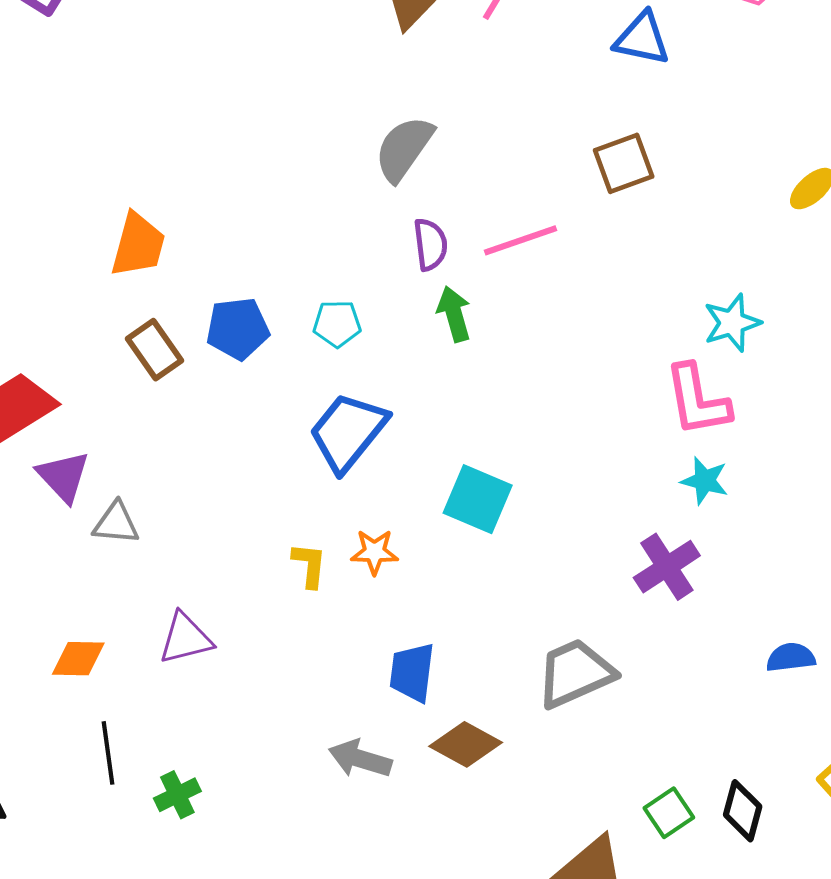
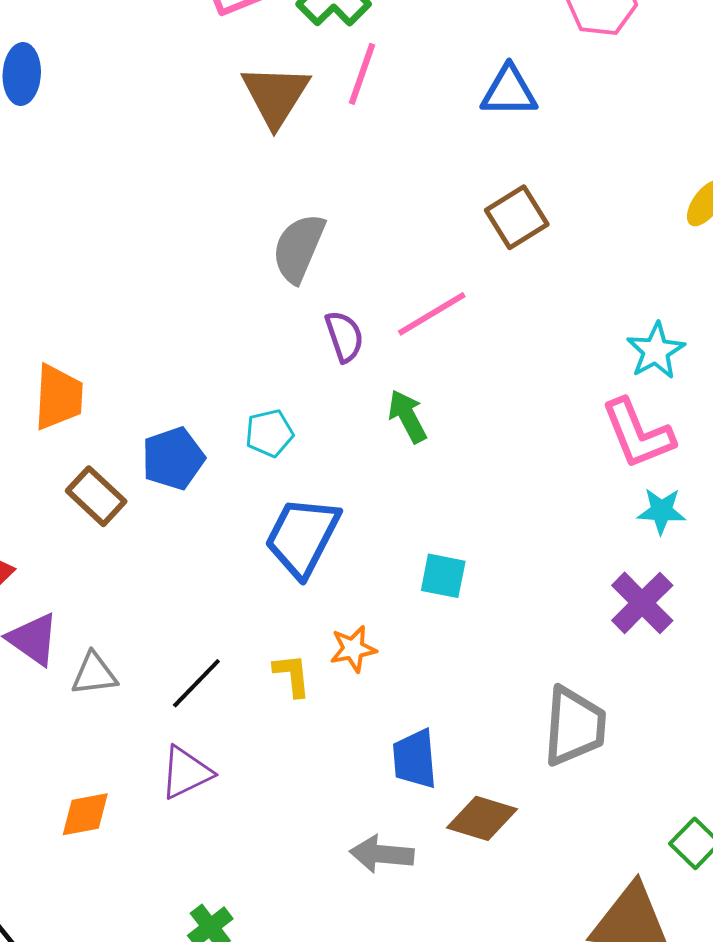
green arrow: (454, 314) -> (407, 416), moved
cyan square: (478, 499) -> (443, 576), size x0.7
gray trapezoid: (575, 673) -> (574, 726), turned 130
black line: (108, 753) -> (196, 683), moved, turned 64

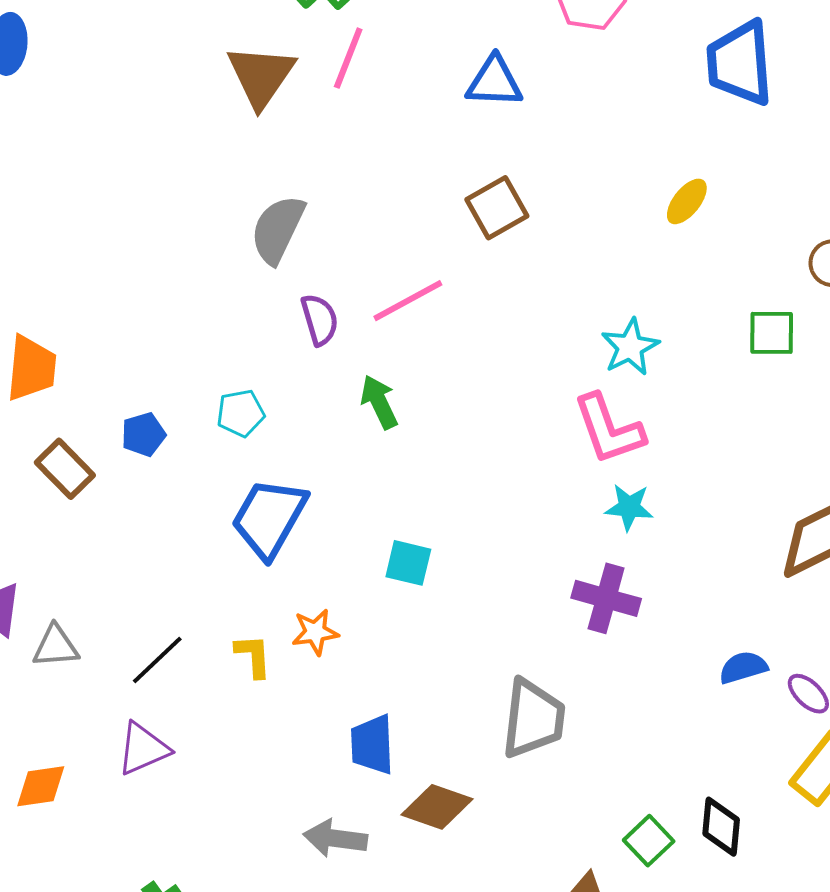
blue pentagon: (173, 458) -> (143, 434), size x0.7
purple cross: (642, 603) -> (606, 598), turned -32

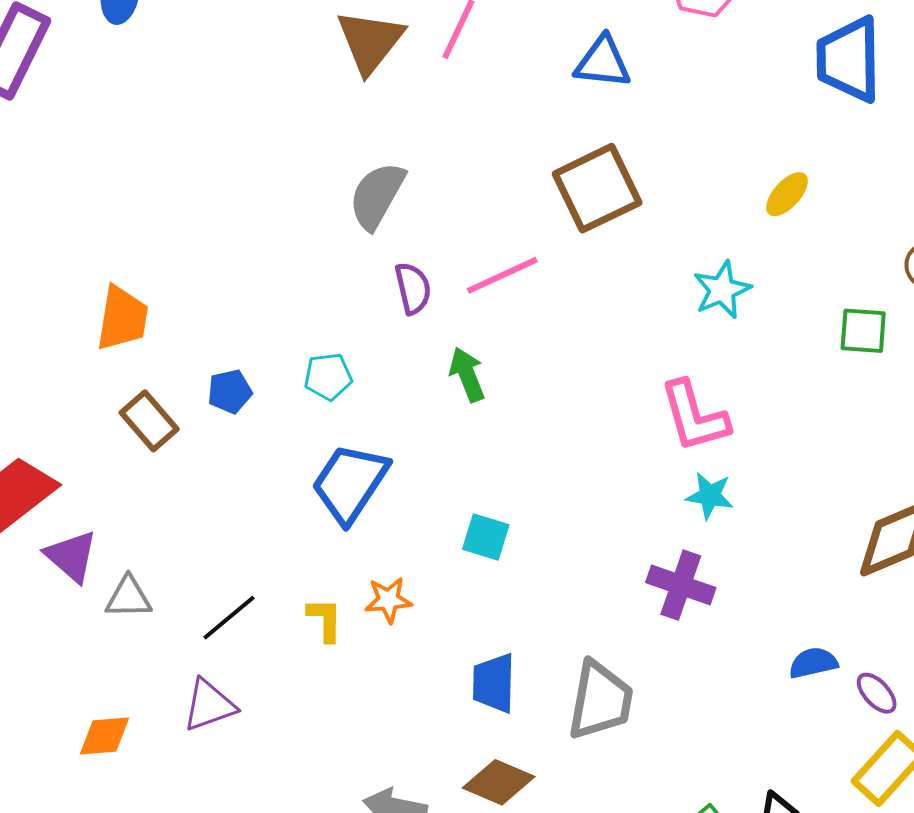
brown square: (497, 208) -> (597, 188), size x1.4
cyan star: (630, 347) -> (722, 290), moved
blue trapezoid: (372, 745) -> (494, 683), moved

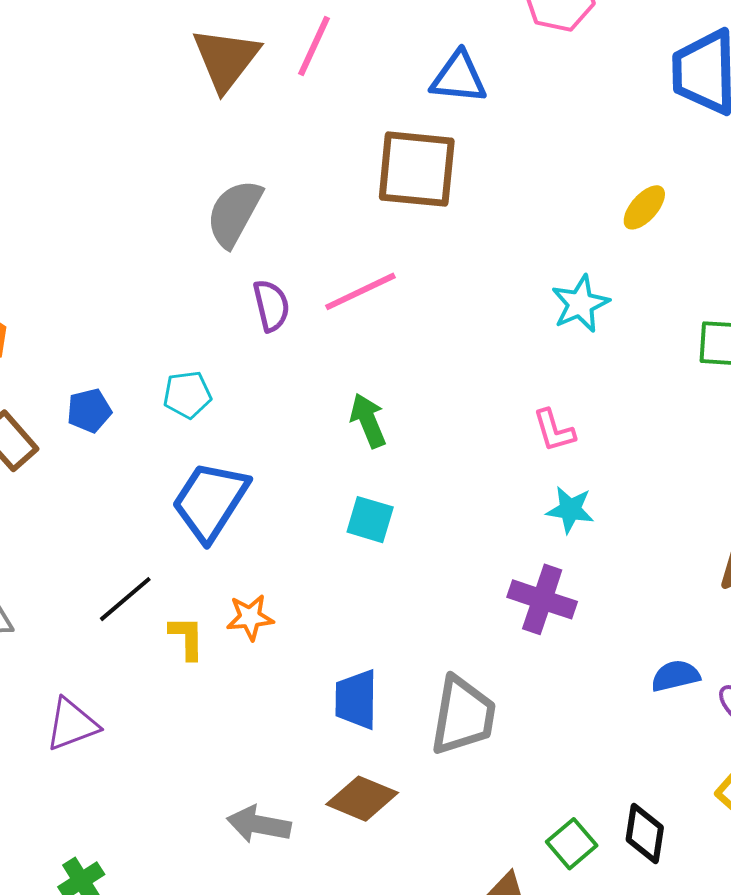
brown square: (597, 188) -> (417, 169), moved, turned 32
green arrow: (467, 375) -> (368, 421), moved
pink L-shape: (694, 416) -> (554, 431), size x0.6
cyan square: (486, 537) -> (370, 520), moved
black line: (229, 618) -> (125, 599), moved

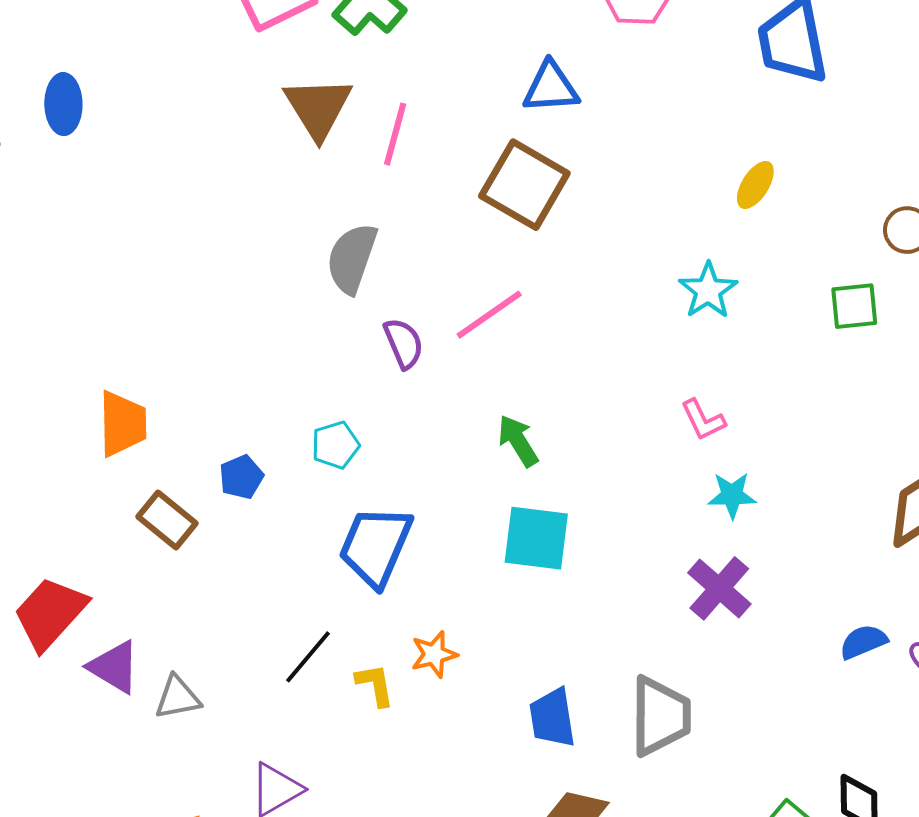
pink line: (314, 46) -> (395, 134), moved
brown square: (417, 169) -> (524, 185), turned 34
cyan square: (370, 520) -> (536, 538), size x1.5
purple cross: (542, 599) -> (719, 588), turned 32

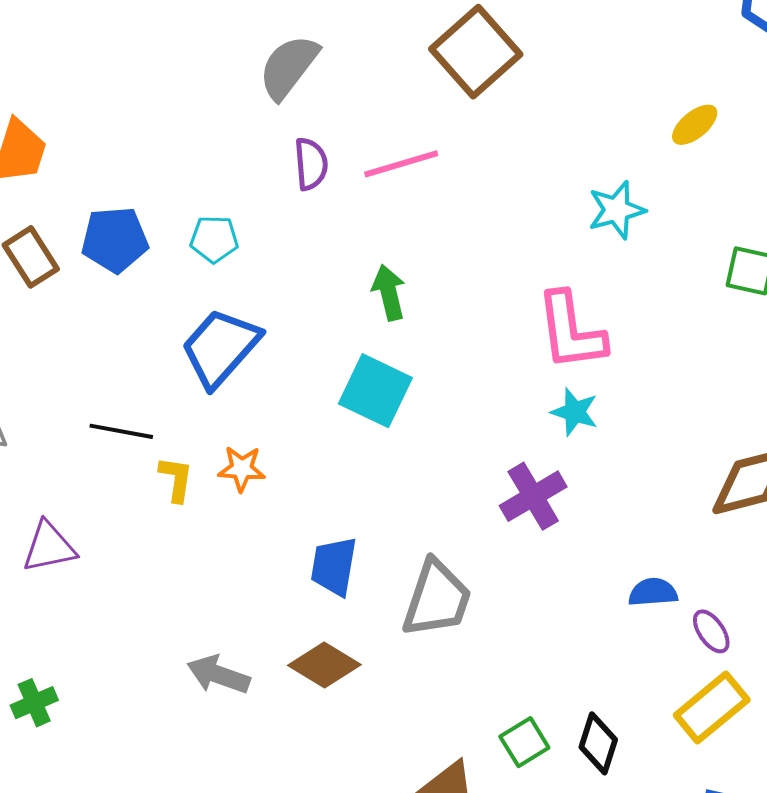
pink L-shape: (703, 420) -> (571, 331), size x1.8
blue pentagon: (241, 477) -> (115, 240), size x1.5
black line: (308, 657) -> (121, 431), turned 42

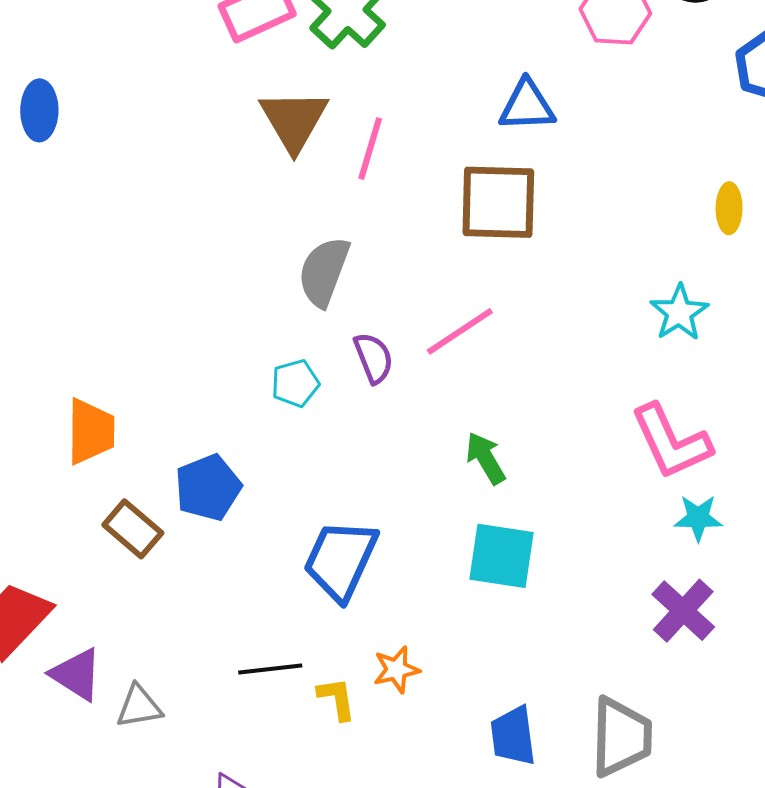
brown square: (476, 52) -> (498, 202), turned -30
yellow ellipse: (695, 125) -> (729, 208), turned -33
cyan pentagon: (214, 239) -> (295, 383), moved

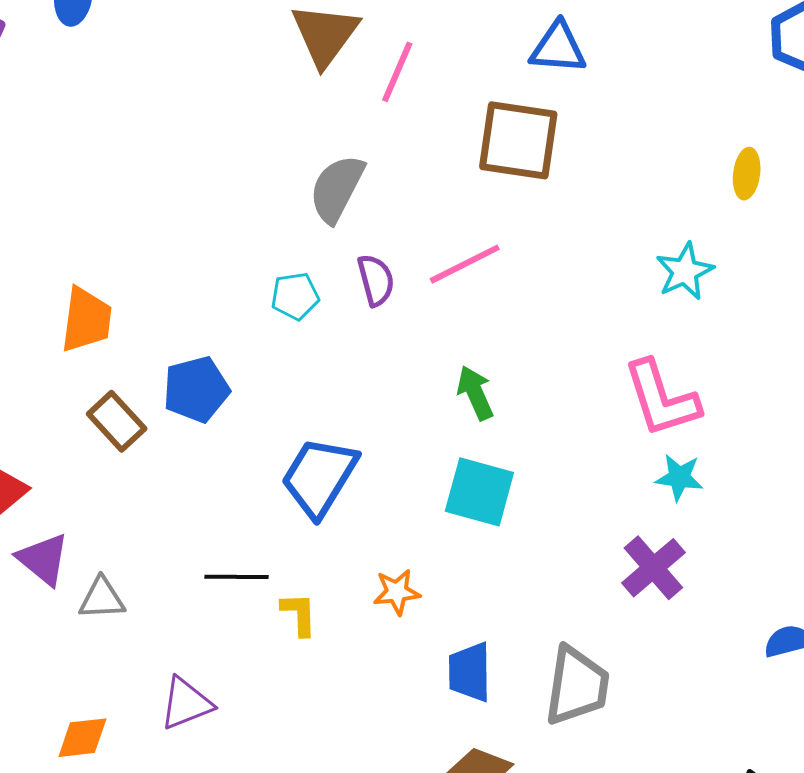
orange star: (396, 670) -> (397, 592), moved

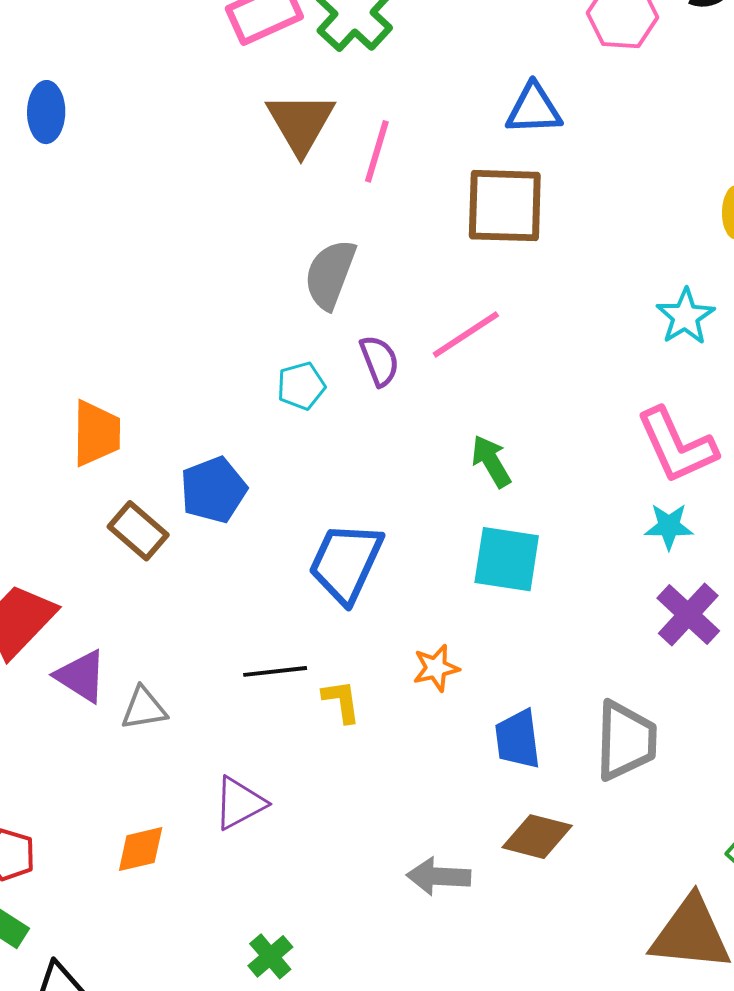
cyan star: (679, 477) -> (669, 526), moved

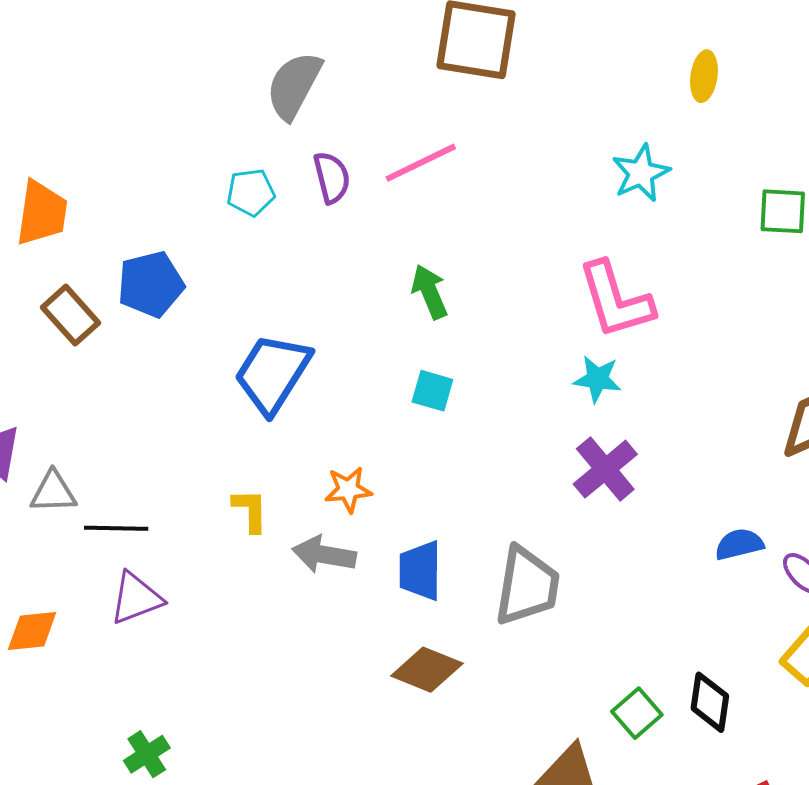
cyan square: (507, 559) -> (432, 391), size x0.6
black line: (275, 671) -> (116, 528), moved
gray arrow: (438, 876) -> (324, 555), moved

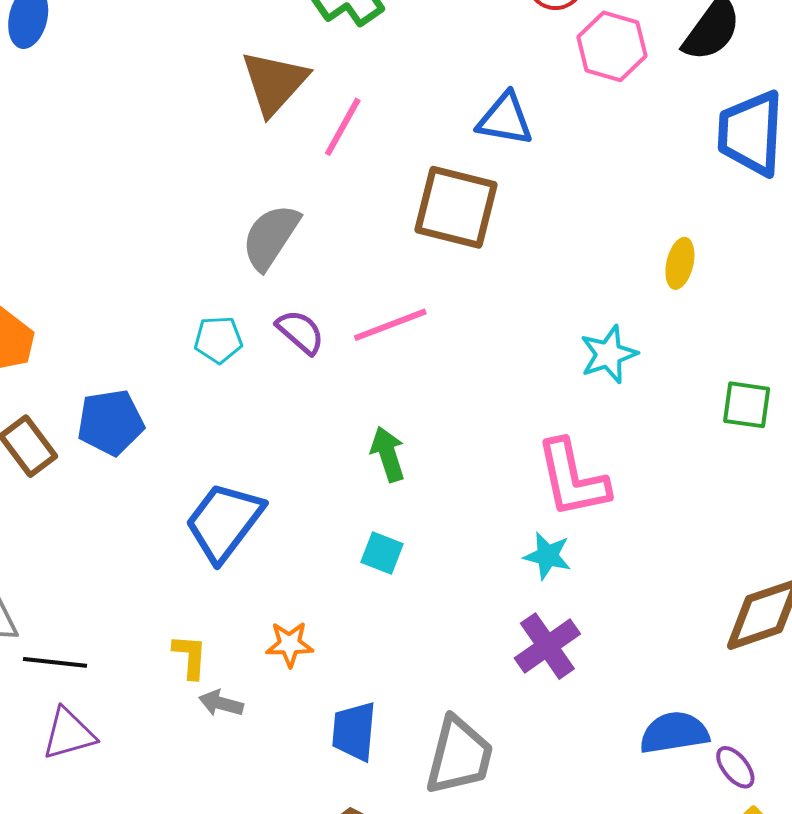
purple semicircle: (332, 178) -> (300, 332), turned -40
blue semicircle: (739, 544) -> (674, 733), size x1.4
gray arrow: (324, 555) -> (221, 703), moved, size x0.7

